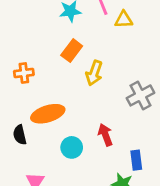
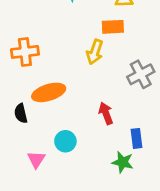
orange rectangle: (72, 51) -> (113, 27), moved, turned 50
orange cross: (24, 73) -> (25, 52), size x1.4
cyan circle: (72, 147) -> (65, 141), moved

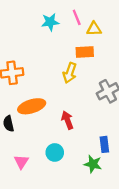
red arrow: (106, 113) -> (67, 120), moved
cyan circle: (65, 141) -> (55, 152), moved

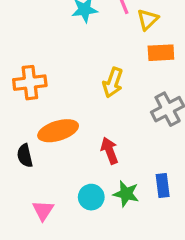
yellow triangle: (94, 29) -> (148, 20), turned -42
orange rectangle: (85, 52) -> (161, 53), moved
green star: (93, 164) -> (126, 194), moved

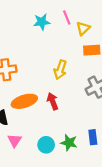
red arrow: (109, 151) -> (53, 101), moved
pink triangle: (43, 210) -> (15, 140), moved

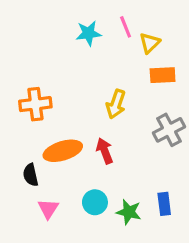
cyan circle: (46, 145) -> (95, 202), moved

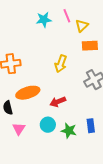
red arrow: (105, 151) -> (58, 102), moved, turned -91

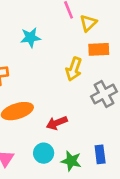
cyan star: (44, 20) -> (30, 38), moved
yellow arrow: (61, 64) -> (74, 69), moved

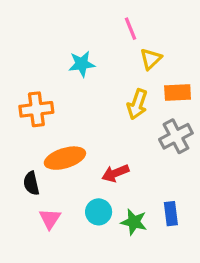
yellow triangle: (88, 23) -> (151, 59), moved
orange rectangle: (99, 49) -> (178, 93), moved

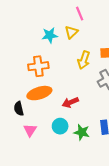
yellow triangle: (151, 59) -> (71, 32), moved
orange cross: (36, 109) -> (38, 66), moved

